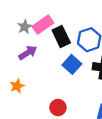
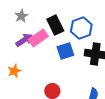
pink rectangle: (43, 25) -> (38, 38), moved
blue square: (72, 64) -> (65, 51), turned 30

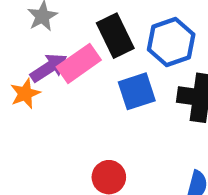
orange star: (14, 71) -> (25, 93), moved

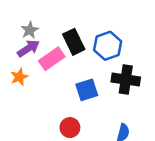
purple arrow: (49, 68) -> (28, 48), moved
blue square: (137, 91) -> (87, 90), moved

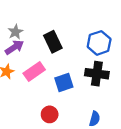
blue hexagon: (108, 46) -> (99, 43), moved
pink rectangle: (52, 59) -> (34, 71), moved

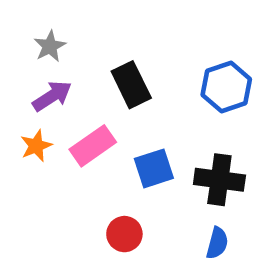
gray star: (15, 32) -> (50, 46), moved
black cross: (97, 74) -> (219, 180), moved

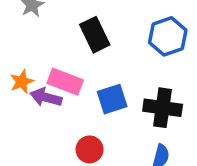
purple arrow: (52, 96) -> (46, 97), moved, turned -132
pink rectangle: (93, 146) -> (65, 82), turned 56

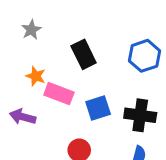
orange star: (22, 82) -> (36, 76), moved, turned -30
purple arrow: (46, 97) -> (23, 117), moved

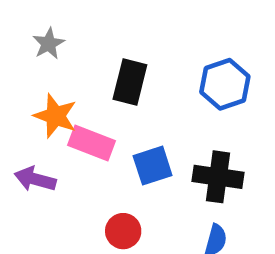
black rectangle: (84, 54) -> (130, 82), turned 40
orange star: (36, 76) -> (55, 116), size x1.4

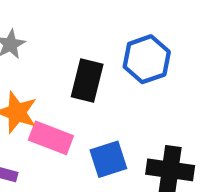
blue hexagon: (225, 84) -> (147, 59), moved

